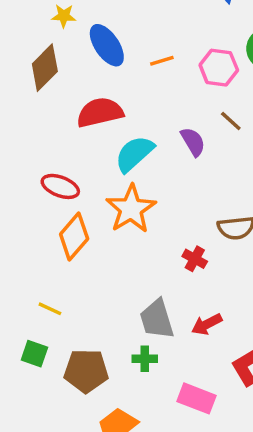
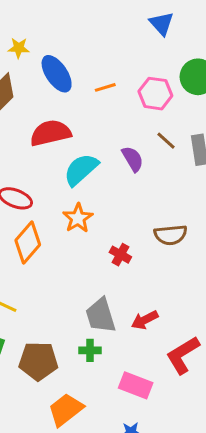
orange star: (131, 209) -> (78, 218), size x0.7
red cross: (195, 259) -> (120, 255), moved

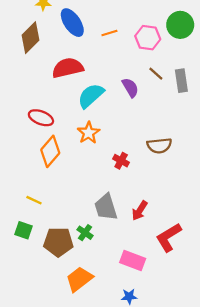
red arrow: (145, 320) -> (140, 211), turned -30
green cross: (90, 350) -> (85, 233), moved, turned 35

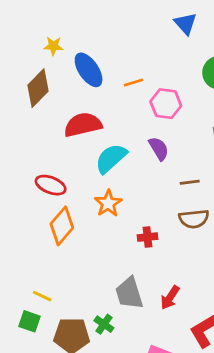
pink hexagon: (148, 38) -> (166, 104), moved
brown line: (156, 74) -> (190, 182), moved, turned -49
red cross: (121, 161) -> (148, 237), turned -35
yellow line: (34, 200) -> (42, 296), moved

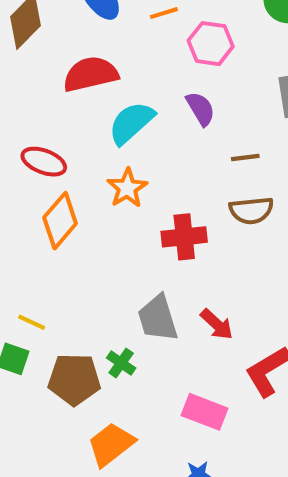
red cross: (148, 237) -> (184, 237), size x1.5
red arrow: (170, 297) -> (217, 324), turned -80

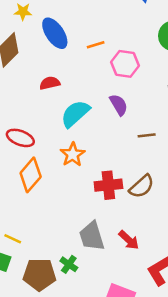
red semicircle: (91, 74) -> (50, 83), size x0.6
brown semicircle: (251, 210) -> (142, 186), moved, turned -36

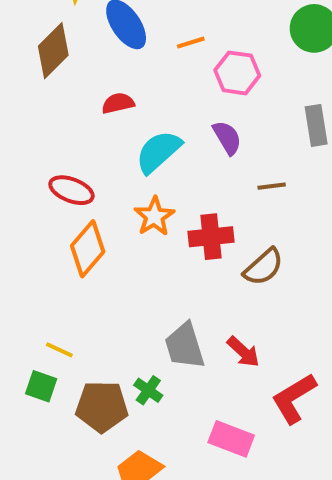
red cross: (108, 185) -> (211, 237), moved

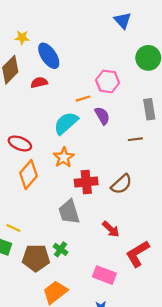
orange line: (191, 43) -> (83, 99), moved
red semicircle: (118, 103) -> (39, 83), moved
brown line: (272, 186) -> (135, 139), moved
red cross: (211, 237) -> (86, 182), moved
gray trapezoid: (185, 346) -> (69, 212), moved

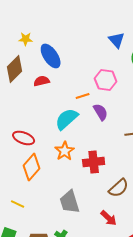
blue triangle: (123, 20) -> (117, 40), moved
red cross: (86, 182) -> (94, 162), moved
brown semicircle: (121, 184) -> (119, 188), moved
yellow line: (13, 228) -> (18, 204), moved

